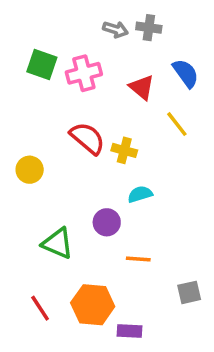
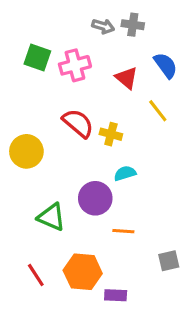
yellow circle: (30, 170) -> (26, 151), size x1.4
purple circle: (107, 222) -> (95, 198), size x1.4

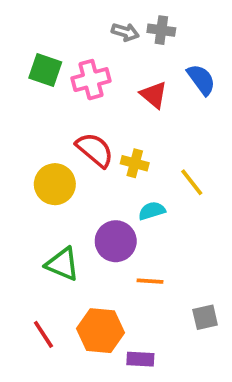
yellow line: (158, 111) -> (192, 182), moved
yellow circle: (26, 151) -> (55, 184), moved

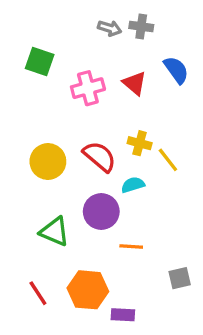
pink cross: (91, 80) -> (88, 88), moved
red semicircle: (95, 150) -> (100, 156), moved
yellow cross: (135, 163) -> (140, 143), moved

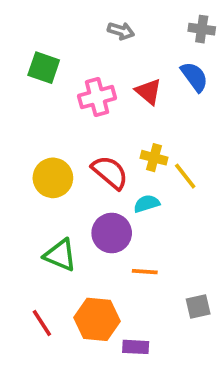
gray cross: (141, 26) -> (202, 29), moved

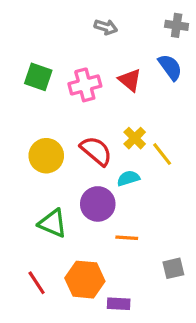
green square: (44, 68) -> (38, 77), moved
yellow cross: (154, 158) -> (135, 138), turned 30

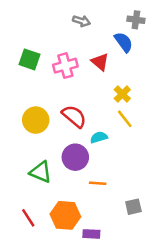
blue semicircle: (170, 67) -> (124, 42), moved
yellow cross: (135, 138) -> (122, 94), moved

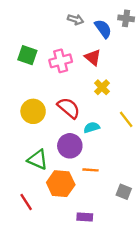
blue semicircle: (124, 42) -> (103, 29), moved
yellow cross: (122, 94) -> (102, 87), moved
yellow line: (125, 119) -> (126, 119), moved
gray square: (133, 207) -> (124, 192), turned 35
orange hexagon: (65, 215) -> (61, 184), moved

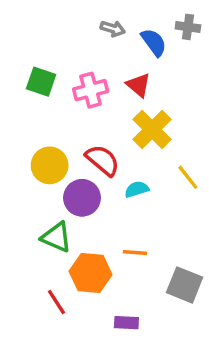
yellow cross: (102, 87) -> (152, 129), size x1.6
purple circle: (70, 146) -> (82, 198), moved
gray square: (124, 192) -> (185, 285), size x1.5
red line: (26, 202) -> (56, 302), moved

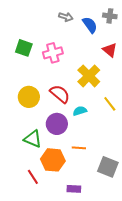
red triangle: (138, 85) -> (110, 50), moved
purple circle: (82, 198) -> (57, 124), moved

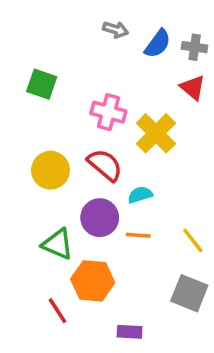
gray cross: (110, 16) -> (195, 47), moved
blue semicircle: (90, 25) -> (158, 44), turned 72
pink cross: (53, 53) -> (108, 112), moved, turned 30
yellow line: (110, 104) -> (193, 240), moved
orange line: (79, 148) -> (138, 235), moved

